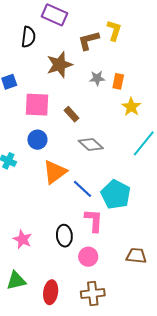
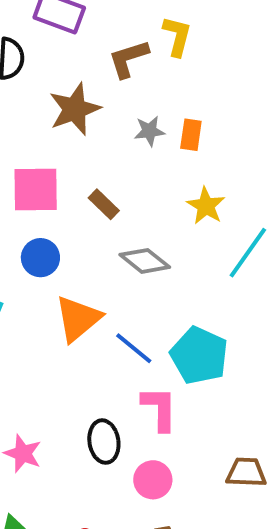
yellow star: (131, 107) -> (206, 206), moved

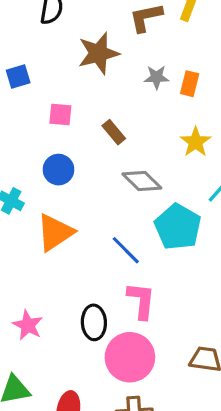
pink square: (36, 189) -> (60, 114), size x0.6
orange triangle: (78, 319) -> (55, 233), moved
cyan pentagon: (199, 356) -> (178, 227), moved
pink circle: (153, 480) -> (130, 357), size x1.6

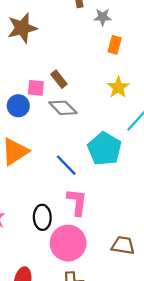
brown star: (98, 53) -> (22, 28), moved
gray star: (157, 77) -> (103, 17), moved
pink square: (60, 114) -> (36, 88), moved
gray diamond: (142, 181) -> (63, 108), moved

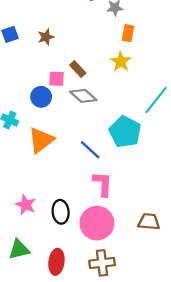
brown star: (22, 28) -> (46, 37), moved, size x0.6
yellow star: (118, 87) -> (121, 62), moved
black ellipse: (42, 217) -> (61, 212), moved

